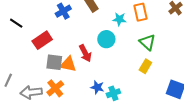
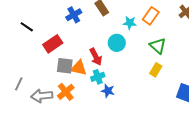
orange rectangle: (140, 12) -> (151, 16), turned 48
cyan cross: (113, 93) -> (98, 77), moved

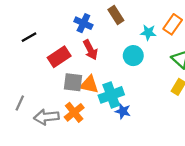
blue cross: (74, 15) -> (83, 23), turned -35
black line: (27, 27) -> (29, 37), turned -64
red arrow: (96, 57) -> (90, 50), moved
cyan cross: (98, 77) -> (111, 95), size x1.5

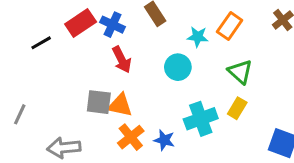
red rectangle: (59, 57) -> (81, 23), moved
cyan cross: (111, 95) -> (201, 119), moved
gray line: (20, 103) -> (20, 114), moved
orange cross: (74, 112) -> (131, 137), moved

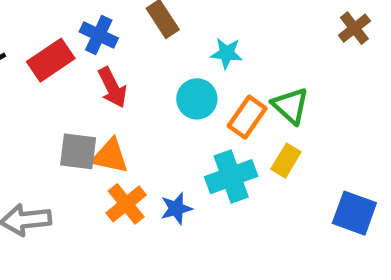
red rectangle: (81, 23) -> (51, 60), moved
orange rectangle: (230, 26) -> (247, 117), moved
blue star: (164, 140) -> (176, 208), turned -30

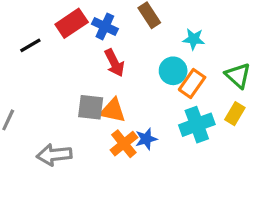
red rectangle: (51, 60) -> (72, 23), moved
orange rectangle: (247, 117) -> (192, 83), moved
blue star: (176, 208) -> (146, 139), moved

